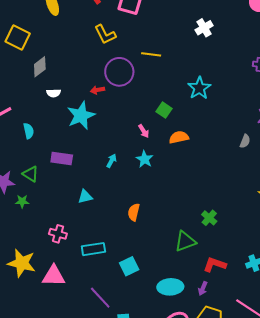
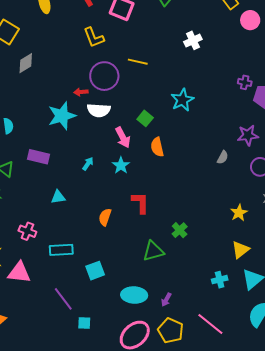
white semicircle: (54, 93) -> (99, 110), moved, size x1.6
pink arrow: (144, 131) -> (123, 137), size x1.5
orange semicircle: (179, 137) -> (157, 147), turned -96
red L-shape: (215, 265) -> (140, 203), moved, turned 65

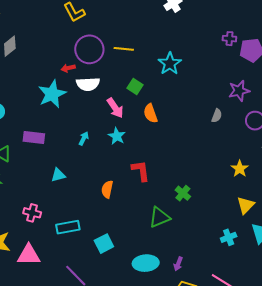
yellow line: (138, 62) -> (124, 49), moved

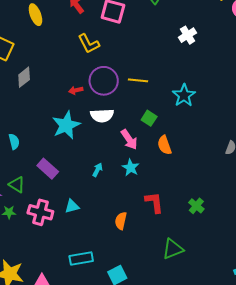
red arrow: (68, 68) -> (76, 90), moved
purple rectangle: (34, 138) -> (48, 169), turned 35
green cross: (183, 193) -> (196, 206), moved
pink cross: (32, 213) -> (40, 212), moved, size x1.4

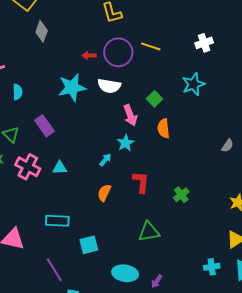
white cross: (188, 35) -> (204, 43), moved
gray diamond: (24, 77) -> (42, 31), turned -45
yellow line: (138, 80) -> (151, 46), moved
cyan arrow: (98, 170) -> (105, 160), moved

